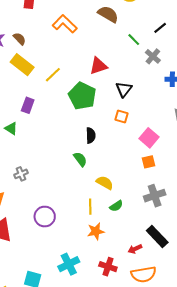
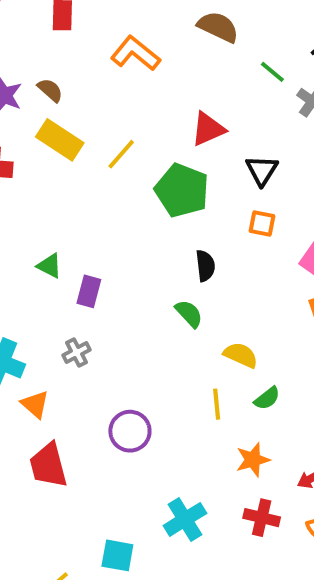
purple rectangle: (28, 105) -> (89, 291), moved
orange star: (96, 231) -> (253, 460), moved

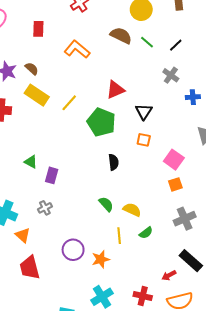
green line: (272, 72) -> (147, 42), moved
green semicircle: (189, 314) -> (106, 204), moved
orange star: (253, 460) -> (101, 259), moved

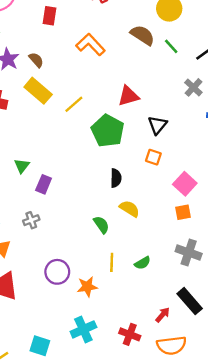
green triangle: (31, 162) -> (22, 166), turned 32
yellow semicircle: (132, 210) -> (130, 209), moved
gray cross: (185, 219) -> (189, 252), turned 35
red arrow: (169, 275) -> (163, 315), turned 152

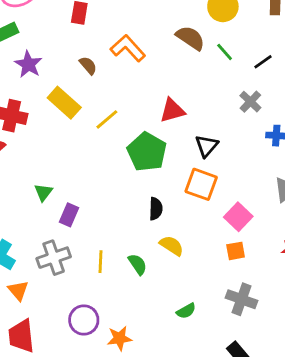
brown semicircle: (36, 60) -> (88, 65), moved
orange square: (153, 157) -> (201, 184), size x1.6
gray cross: (31, 220) -> (54, 258), size x1.6
yellow line: (112, 262) -> (101, 262), moved

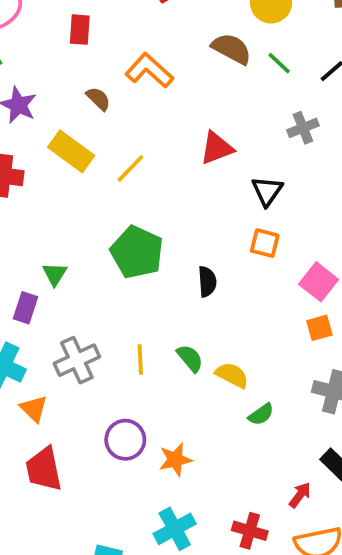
gray cross: (250, 102) -> (303, 128), moved, turned 30
green pentagon: (147, 152) -> (137, 252), moved
orange square: (201, 184) -> (265, 243), size x0.7
purple rectangle: (69, 215) -> (25, 308), moved
yellow semicircle: (172, 246) -> (232, 375), moved

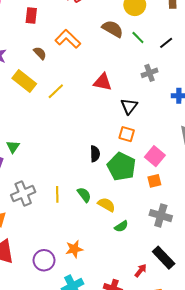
red triangle: (217, 148) -> (103, 82), turned 30
green pentagon: (137, 252) -> (122, 167), moved
purple circle: (125, 440) -> (44, 260), moved

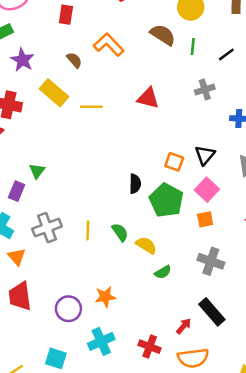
green line: (138, 38) -> (193, 47), turned 48
yellow line: (56, 91) -> (91, 107), turned 42
black triangle: (129, 106) -> (205, 155), moved

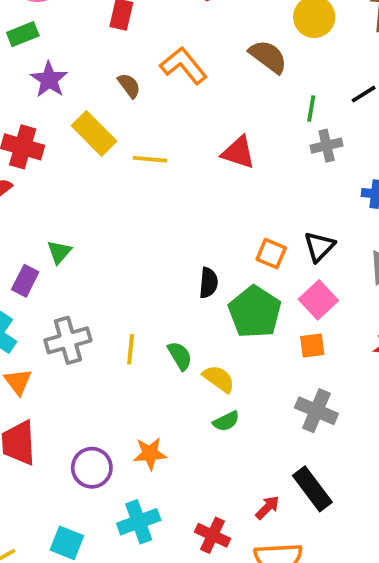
green line: (193, 47) -> (311, 109), moved
green semicircle: (163, 272) -> (226, 421), moved

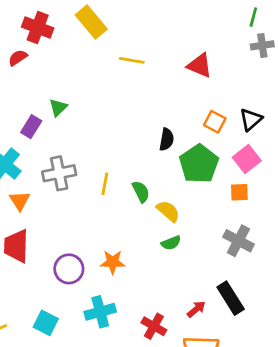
red triangle: (238, 152) -> (200, 65), moved
yellow line: (150, 159) -> (132, 60), moved

